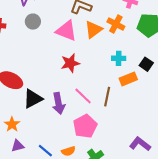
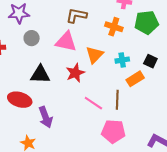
orange triangle: (93, 30) -> (95, 55), moved
black triangle: (33, 99) -> (40, 74), moved, turned 40
purple arrow: (59, 103) -> (46, 117), moved
pink pentagon: (85, 126) -> (113, 131), moved, turned -30

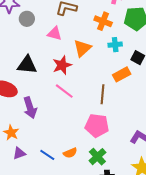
gray circle: (32, 38) -> (27, 19), moved
pink triangle: (66, 42) -> (55, 33), size x0.7
cyan cross: (122, 60) -> (115, 45), moved
pink line: (93, 103) -> (64, 91), moved

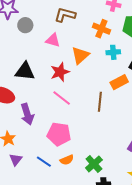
pink pentagon: (97, 126) -> (59, 134), moved
purple triangle: (19, 153) -> (16, 160), turned -32

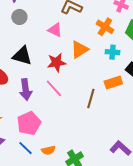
gray circle: (25, 25) -> (19, 17), moved
purple arrow: (27, 114) -> (26, 90), moved
pink pentagon: (59, 134) -> (29, 123), moved, turned 30

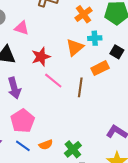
orange cross: (105, 27) -> (83, 14), turned 30
pink triangle: (55, 30) -> (22, 28), moved
orange triangle: (80, 50) -> (75, 47), moved
pink line: (54, 88) -> (53, 81), moved

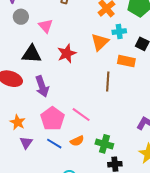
pink triangle: (22, 28) -> (46, 26), turned 35
orange rectangle: (100, 68) -> (126, 61), turned 42
pink line: (53, 81) -> (81, 115), moved
green cross: (73, 149) -> (104, 144), turned -30

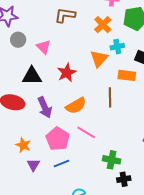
orange semicircle: (77, 141) -> (76, 106), moved, size x1.5
blue line: (54, 144) -> (62, 164), turned -49

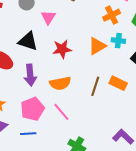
orange rectangle: (127, 75) -> (118, 83), moved

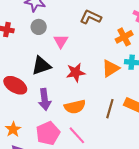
black triangle: (28, 41) -> (41, 66), turned -35

